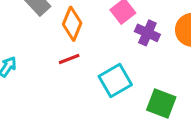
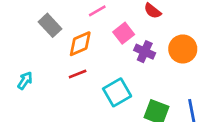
orange diamond: (72, 24) -> (80, 44), turned 44

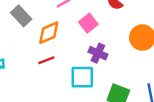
purple cross: (145, 52) -> (98, 53), moved
cyan square: (117, 92) -> (82, 77), turned 30

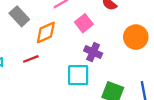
red line: (46, 60) -> (31, 59), moved

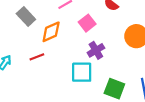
purple cross: (93, 52) -> (96, 50), turned 35

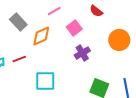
red line: (37, 57) -> (19, 59), moved
cyan square: (82, 72) -> (45, 81), moved

